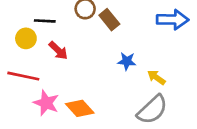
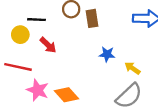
brown rectangle: (109, 20) -> (92, 18), turned 30

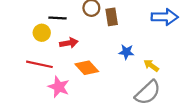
red arrow: (48, 45) -> (69, 43), turned -54
orange diamond: (67, 95) -> (87, 68), moved

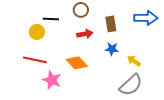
brown rectangle: (112, 17) -> (111, 24), moved
red arrow: (69, 43) -> (85, 34), moved

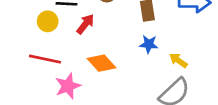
red arrow: (85, 34) -> (85, 24), moved, turned -42
pink star: (52, 80) -> (68, 86), turned 30

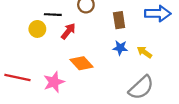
red line: (45, 59) -> (17, 78), moved
yellow arrow: (178, 60) -> (144, 52), moved

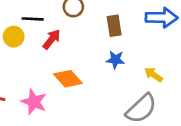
yellow arrow: (144, 52) -> (153, 75), moved
pink star: (54, 82) -> (34, 102), turned -30

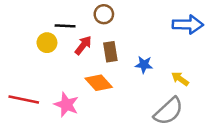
brown rectangle: (114, 26) -> (110, 52), moved

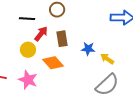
yellow circle: (47, 43) -> (28, 50), moved
yellow arrow: (180, 79) -> (107, 59), moved

